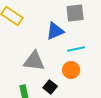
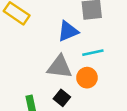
gray triangle: (34, 61) -> (60, 67), moved

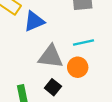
blue triangle: (68, 31) -> (34, 21), moved

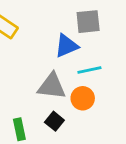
blue triangle: (34, 21) -> (67, 46), moved

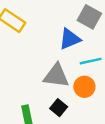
gray square: (88, 22) -> (89, 17), turned 35

